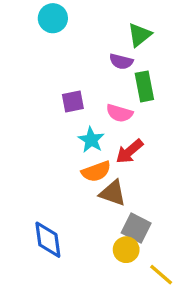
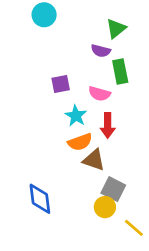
red arrow: (129, 151) -> (108, 125), turned -50

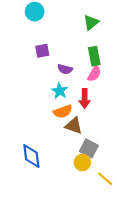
purple semicircle: (101, 51) -> (65, 69), moved
purple square: (61, 84) -> (42, 51), moved
pink semicircle: (99, 94) -> (94, 73), moved, turned -77

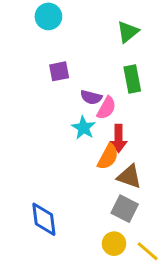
pink semicircle: (94, 73) -> (106, 108), moved
orange semicircle: (63, 111) -> (108, 157), moved, turned -42
brown triangle: (74, 126) -> (129, 177), moved
yellow circle: (82, 162) -> (114, 244), moved

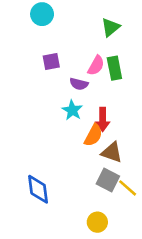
pink semicircle: (106, 108) -> (96, 65), moved
yellow circle: (114, 244) -> (97, 222), moved
yellow line: (148, 251) -> (128, 188), moved

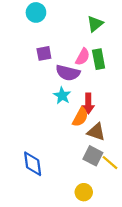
purple semicircle: (79, 84) -> (68, 73), size x1.5

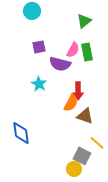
cyan star: (62, 95) -> (39, 84), moved
gray square: (93, 156) -> (82, 156), moved
blue diamond: (33, 164) -> (21, 133), moved

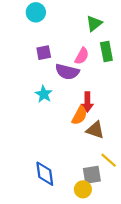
green rectangle: (87, 52) -> (106, 52), moved
blue diamond: (21, 133) -> (45, 174), moved
gray square: (82, 156) -> (92, 175), turned -36

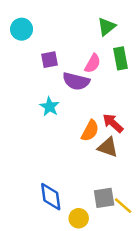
cyan circle: (36, 12) -> (22, 29), moved
red arrow: (87, 102) -> (113, 123), moved, turned 132
yellow line: (109, 160) -> (123, 206), moved
yellow circle: (83, 189) -> (79, 218), moved

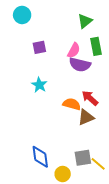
cyan circle: (22, 29) -> (22, 15), moved
purple semicircle: (76, 81) -> (80, 65), moved
orange semicircle: (90, 131) -> (72, 104), turned -102
brown triangle: (108, 147) -> (86, 117), turned -42

